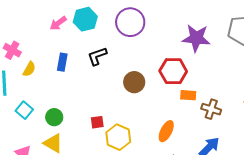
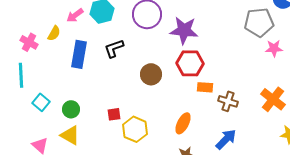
purple star: (196, 38) -> (184, 30), moved
blue rectangle: (62, 62) -> (79, 54), size x1.5
yellow semicircle: (29, 69) -> (54, 33), moved

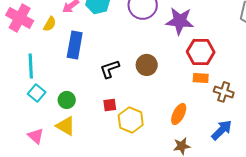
pink cross: (29, 42) -> (20, 18), moved, size x1.5
black L-shape: (114, 48) -> (110, 69), moved
red hexagon: (190, 63) -> (201, 52), moved
cyan line: (21, 75) -> (31, 66), moved

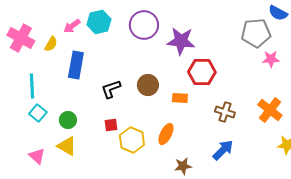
orange rectangle: (201, 78) -> (180, 98), moved
orange ellipse: (179, 114) -> (166, 134), moved

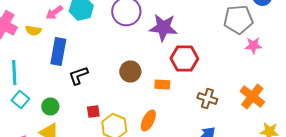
yellow semicircle: (51, 44) -> (33, 30), turned 70
black L-shape: (111, 89) -> (78, 76), moved

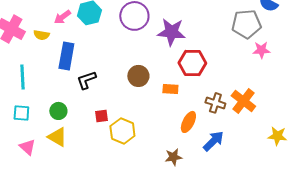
orange cross: (252, 96) -> (243, 101), moved
cyan square: (20, 100) -> (21, 113), moved, turned -36
orange ellipse: (148, 120) -> (188, 122), moved

